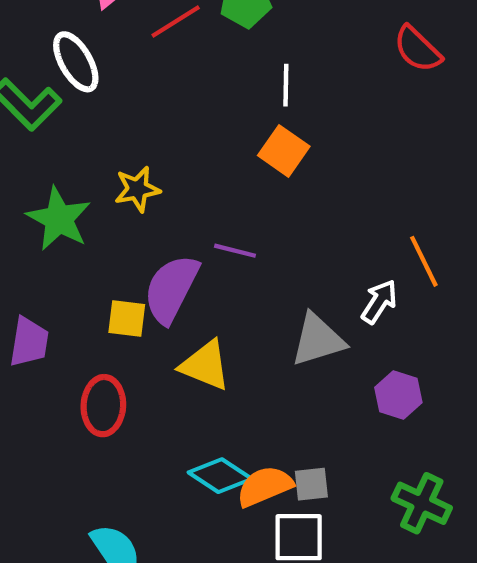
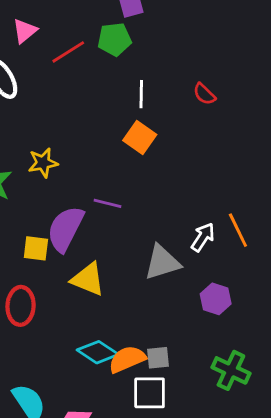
red semicircle: (417, 49) -> (204, 94), moved, size x0.7
orange line: (424, 261) -> (238, 230), moved

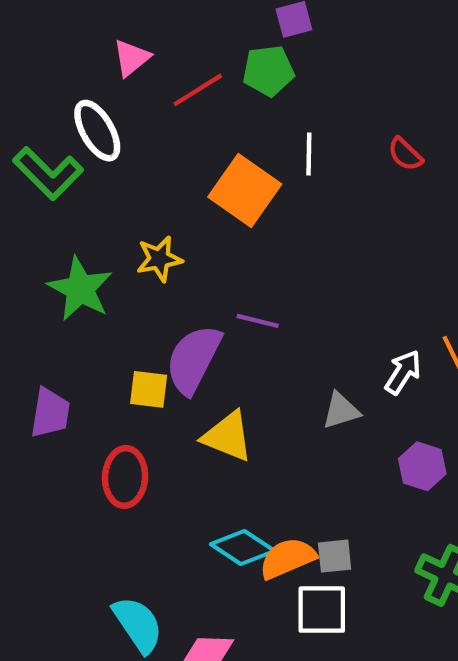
orange square: (140, 138) -> (245, 190), moved, size x1.4
gray triangle: (162, 262) -> (341, 411), size x0.7

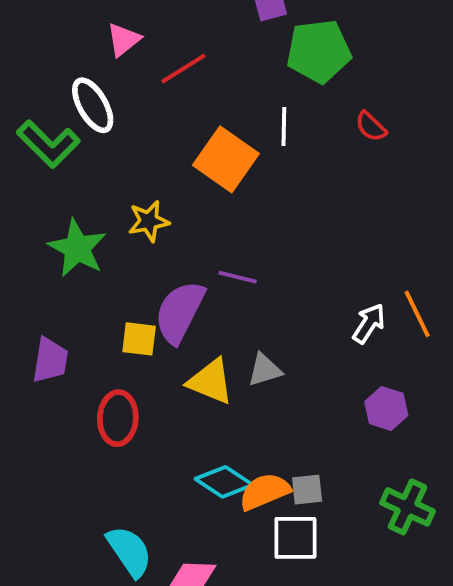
green pentagon: (268, 71) -> (319, 51), moved, size x1.4
gray triangle: (341, 411) -> (265, 370), moved

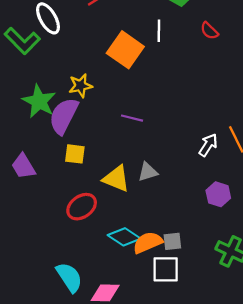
purple semicircle: (180, 312) -> (64, 116), moved
purple trapezoid: (50, 360) -> (23, 166), turned 140
red ellipse: (118, 418) -> (82, 207), moved, turned 52

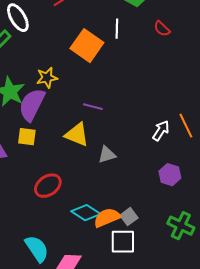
yellow square: (75, 154) -> (27, 137), moved
yellow triangle: (116, 179) -> (77, 135), moved
gray square: (172, 241) -> (129, 217), turned -30

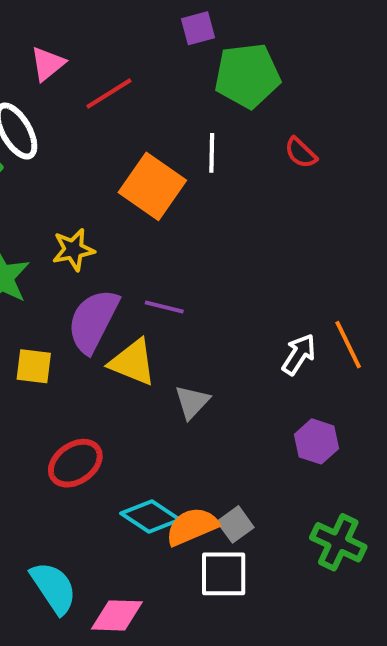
purple semicircle: (32, 105) -> (93, 321), moved
gray triangle: (107, 155) -> (192, 402), turned -30

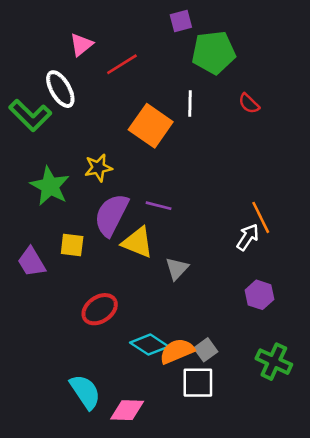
orange line: (348, 345) -> (261, 217), moved

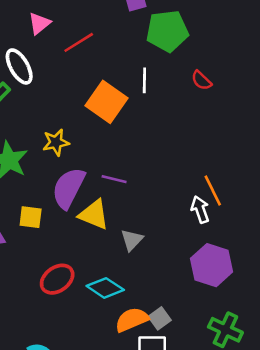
white arrow: (248, 237) -> (200, 209), turned -52
purple hexagon: (259, 295) -> (212, 265), size x1.5
cyan diamond: (149, 345) -> (105, 288), moved

